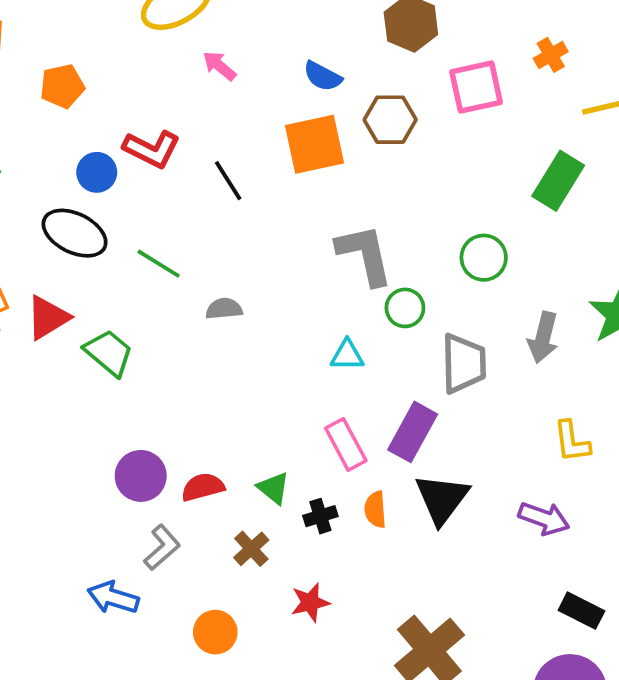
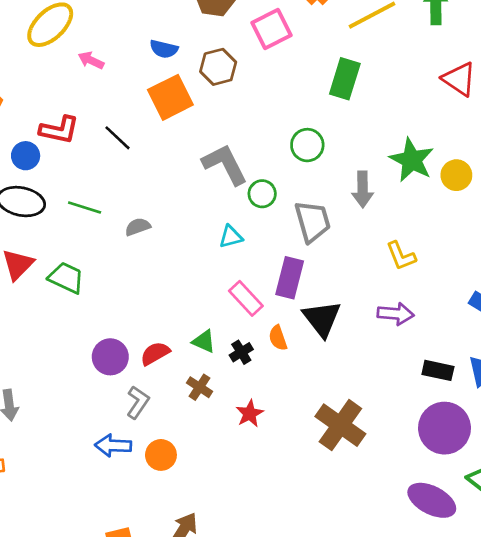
orange circle: (215, 632) -> (161, 455), moved

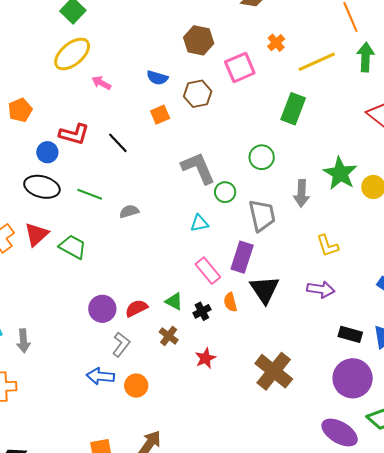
orange square: (170, 97) -> (160, 115), size x0.6

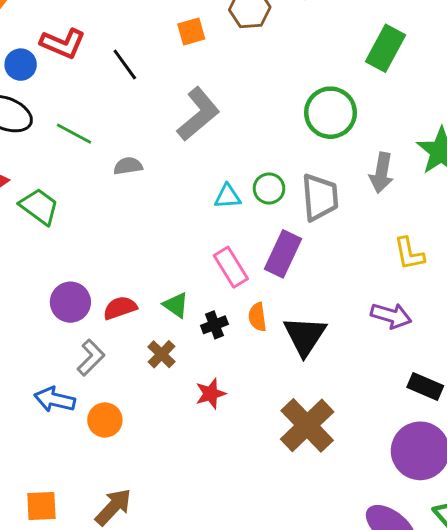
green circle: (262, 157) -> (330, 113), size x1.4
gray L-shape: (198, 168) -> (198, 114), moved, turned 66
green circle: (225, 192) -> (269, 189), moved
black triangle: (265, 290) -> (305, 336), moved

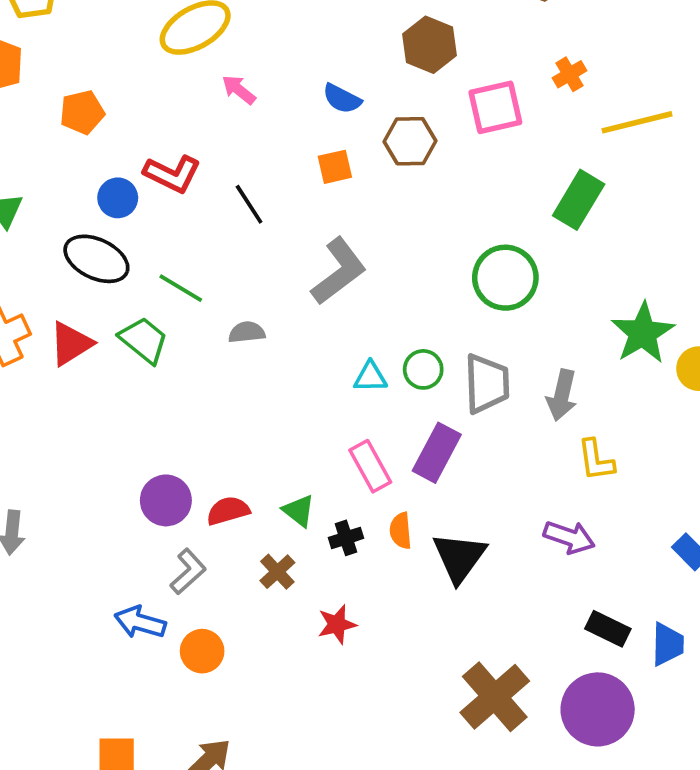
gray arrow: (381, 173) -> (562, 395), moved
green trapezoid: (39, 206) -> (144, 340), moved
brown cross: (307, 425) -> (495, 697), moved

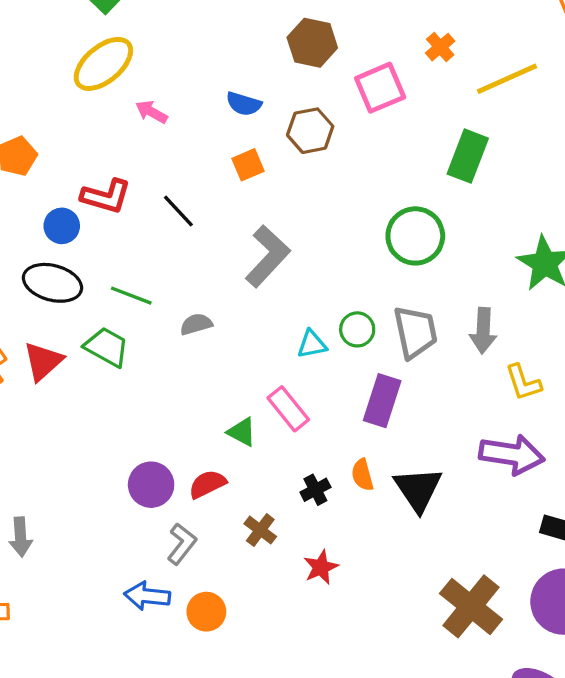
pink rectangle: (370, 466) -> (288, 409), moved
green triangle: (299, 511) -> (242, 432), moved
purple arrow: (569, 537) -> (512, 454), size x1.4

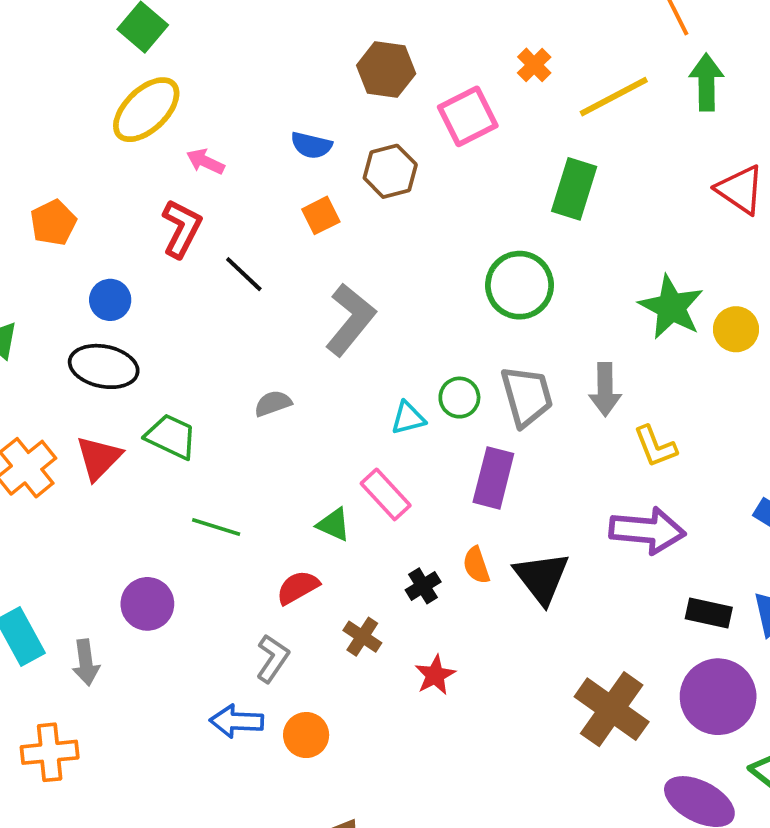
red L-shape: (106, 196) -> (182, 228), moved, turned -75
green line: (131, 296) -> (216, 527), moved
purple circle: (151, 485) -> (147, 604), moved

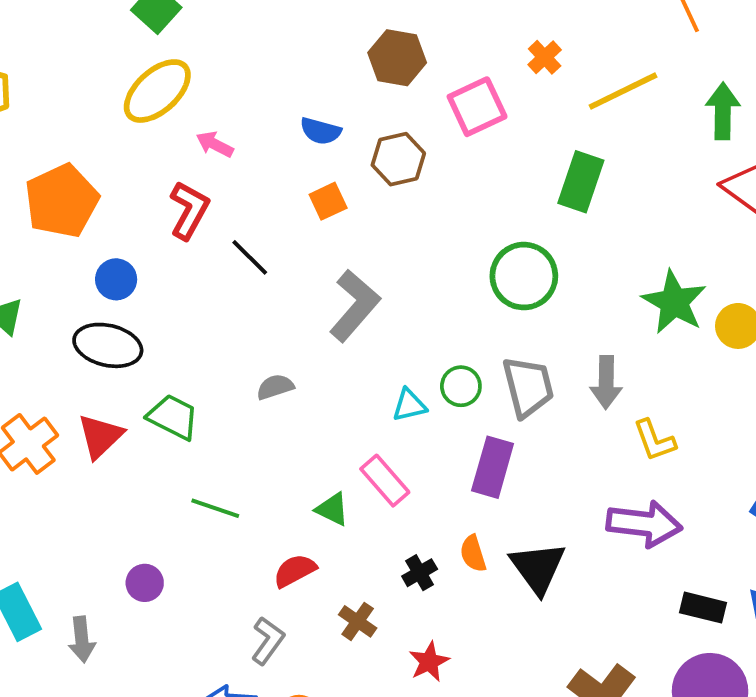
green arrow: (706, 82) -> (723, 111), moved
orange pentagon: (53, 223) -> (62, 201), size x1.6
purple circle: (147, 604) -> (145, 583), size x0.7

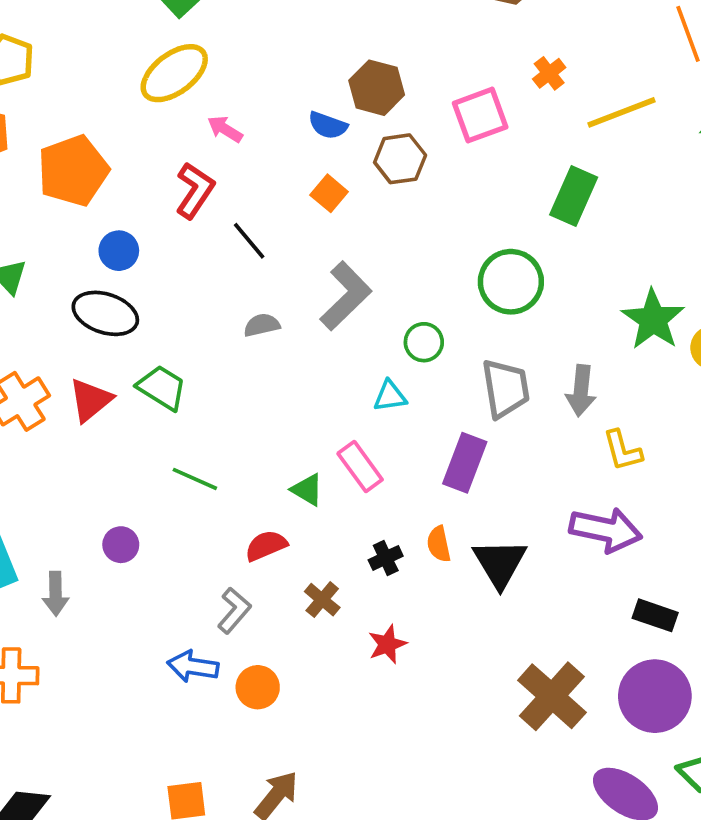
brown hexagon: (397, 58) -> (377, 88), moved
orange square: (328, 201) -> (329, 193), turned -30
green circle: (461, 386) -> (424, 342), moved
gray semicircle: (275, 387) -> (262, 325), moved

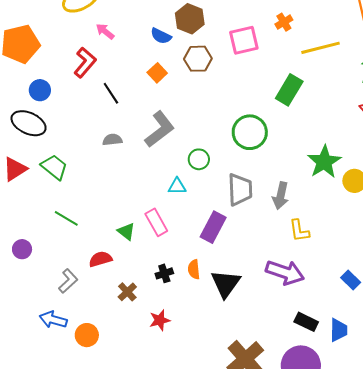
gray L-shape: (234, 610) -> (68, 281), moved

